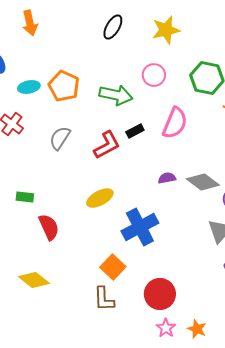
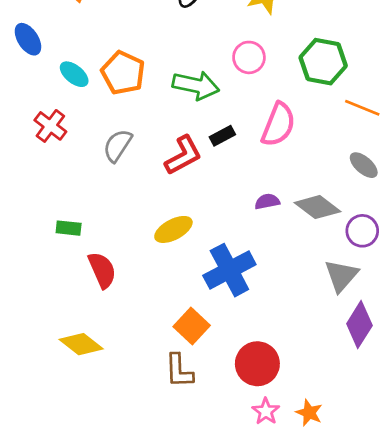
cyan ellipse: (29, 87) -> (74, 74), turned 50

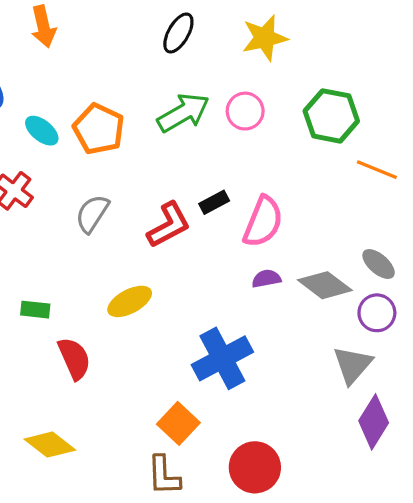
green arrow: (196, 85) -> (183, 113), moved, turned -42
pink semicircle: (278, 125) -> (263, 222), moved
gray ellipse: (364, 165) -> (379, 264), moved
yellow ellipse: (173, 229) -> (130, 301), moved

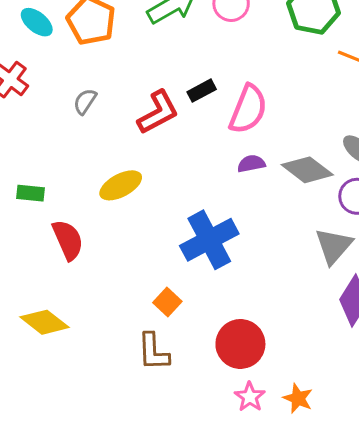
gray semicircle: (92, 214) -> (85, 101), size x0.7
orange square: (178, 423) -> (167, 302), size x0.7

